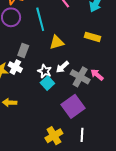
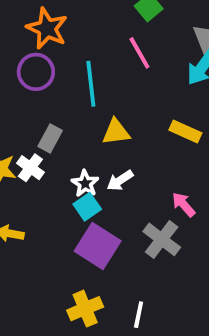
gray cross: (80, 77) -> (162, 239), moved
purple square: (73, 106) -> (98, 246), moved, turned -30

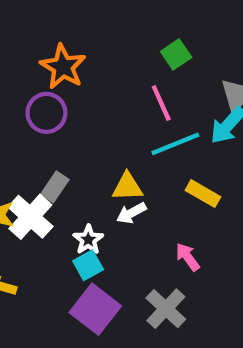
cyan line: (91, 84) -> (175, 144), moved, turned 69
white cross: (30, 168) -> (30, 217), size x1.5
white arrow: (120, 180) -> (131, 213), moved
pink arrow: (184, 205) -> (188, 257), moved

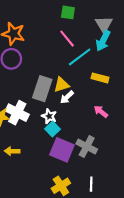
green square: (176, 54) -> (68, 12), turned -32
gray rectangle: (55, 187) -> (42, 89), moved, size x1.6
gray cross: (166, 309) -> (87, 147), moved

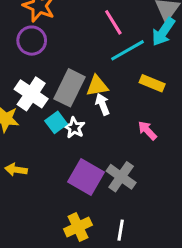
white arrow: (67, 97) -> (103, 104), turned 104
white cross: (17, 113) -> (31, 94), moved
cyan square: (52, 129) -> (56, 122), moved

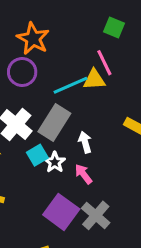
cyan line: (127, 50) -> (71, 85), moved
yellow triangle: (97, 86) -> (94, 79), moved
pink arrow: (147, 130) -> (83, 174), moved

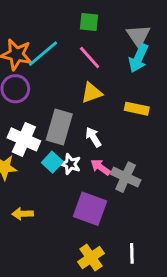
yellow triangle: (94, 79) -> (92, 93), moved
cyan line: (71, 85) -> (43, 54), moved
gray cross: (96, 215) -> (126, 177), moved

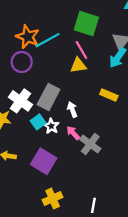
green square: (89, 22) -> (86, 24), size x1.6
yellow triangle: (92, 93) -> (78, 65), moved
purple square: (90, 209) -> (44, 161), moved
white line: (132, 253) -> (93, 205), moved

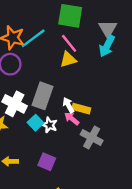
yellow rectangle: (109, 95) -> (81, 109), moved
pink arrow: (73, 133) -> (72, 119), moved
purple square: (44, 161) -> (47, 162), size x0.7

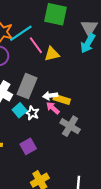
pink line: (69, 43) -> (36, 45), moved
white arrow: (68, 105) -> (50, 96), turned -72
purple square: (47, 162) -> (28, 146), turned 35

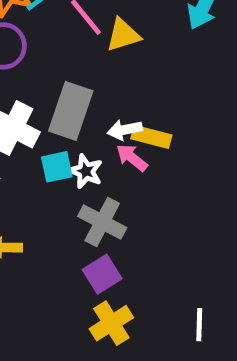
cyan square: (20, 110) -> (57, 167), turned 32
gray cross: (70, 126) -> (102, 222), moved
purple square: (28, 146) -> (102, 274), moved

